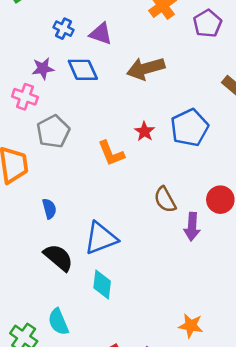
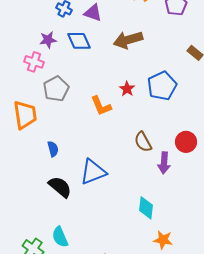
cyan diamond: (102, 284) -> (146, 208), moved

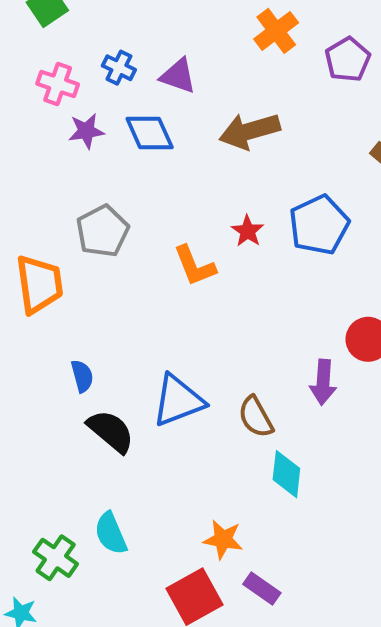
pink cross: (34, 62) -> (58, 84), moved
brown semicircle: (143, 142) -> (256, 417), moved
blue semicircle: (53, 149) -> (82, 376), moved
orange star: (163, 240) -> (223, 539), moved

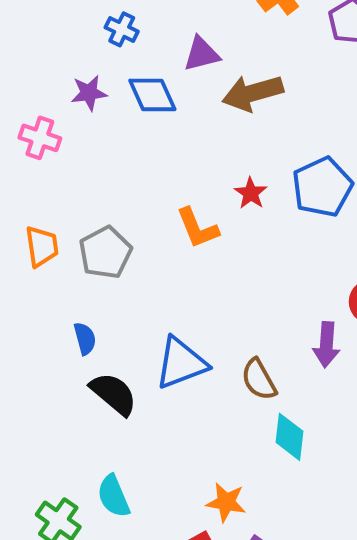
purple triangle: (178, 76) -> (202, 54), moved, turned -33
pink cross: (58, 84) -> (40, 138), moved
gray pentagon: (103, 231) -> (105, 253), moved
orange trapezoid: (39, 284) -> (42, 246), size x0.7

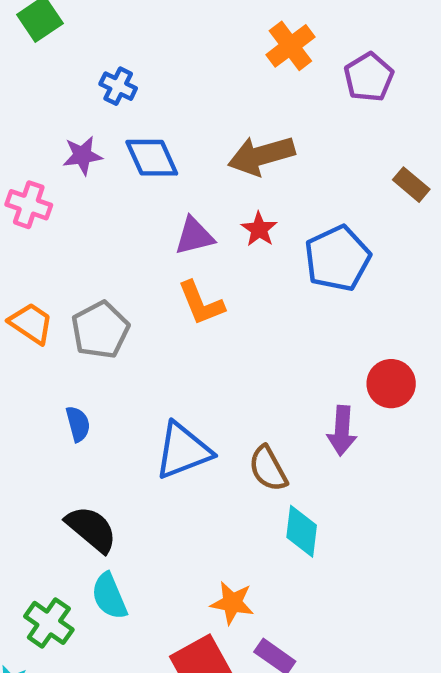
purple triangle: (202, 54) -> (194, 236), moved
red star: (251, 193) -> (259, 229), moved
orange trapezoid: (42, 246) -> (31, 323), turned -48
black semicircle: (114, 394) -> (91, 529), moved

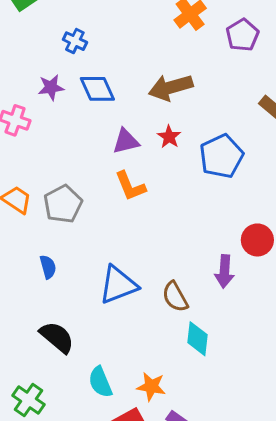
cyan semicircle: (109, 596) -> (100, 382), moved

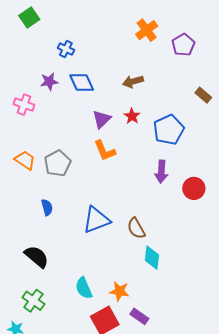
brown arrow: (171, 87) -> (133, 81), size x0.7
purple triangle: (126, 141) -> (102, 119), turned -30
purple arrow: (224, 271) -> (161, 172), moved
black semicircle: (57, 337) -> (37, 257), moved

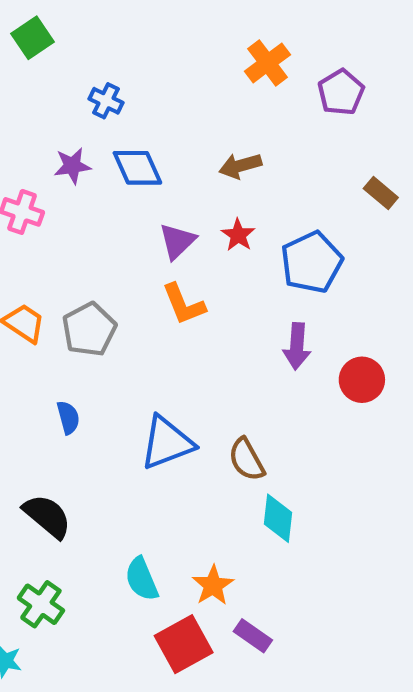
orange star: (119, 291) -> (213, 585), turned 30

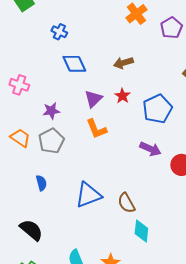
purple star: (72, 166) -> (51, 111), moved
purple arrow: (297, 346) -> (150, 149), turned -70

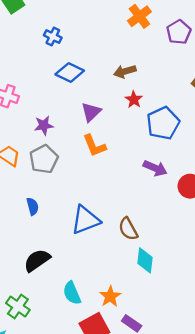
blue diamond: (74, 64) -> (70, 73), turned -40
red star: (122, 96) -> (134, 100), moved
black semicircle: (31, 230) -> (37, 260), moved, turned -75

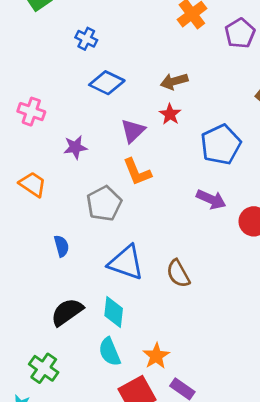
red star: (134, 100) -> (170, 114), moved
gray pentagon: (44, 159) -> (104, 204), moved
blue triangle: (85, 220) -> (126, 263), turned 40
cyan diamond: (145, 260) -> (114, 312), moved

